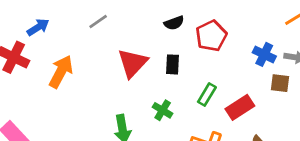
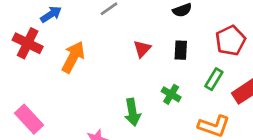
red pentagon: (211, 36) -> (230, 40), moved
red triangle: (132, 63) -> (142, 49), size x0.6

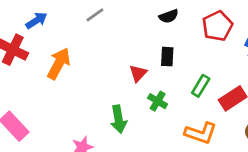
red pentagon: (230, 40) -> (217, 26), moved
red triangle: (142, 49) -> (138, 73), moved

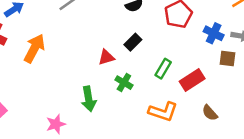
black rectangle: (167, 57) -> (133, 42), turned 42
red triangle: (138, 73) -> (106, 57), turned 30

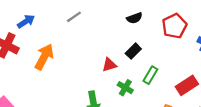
green rectangle: (163, 69) -> (150, 75), moved

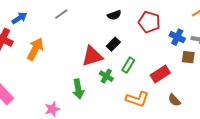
red pentagon: (174, 26) -> (149, 22), turned -30
red triangle: (109, 65) -> (92, 56), size x1.6

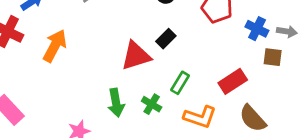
green rectangle: (128, 65) -> (180, 83), moved
green cross: (106, 76) -> (152, 104), moved
brown semicircle: (174, 100) -> (253, 118), size x1.5

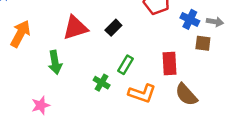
red triangle: (136, 56) -> (75, 28), moved
red rectangle: (233, 81) -> (170, 64), turned -60
green arrow: (116, 103) -> (55, 62), moved

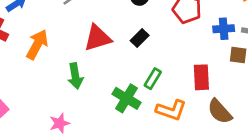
blue cross: (190, 19) -> (224, 29), turned -30
green cross: (102, 83) -> (126, 98), size x1.5

